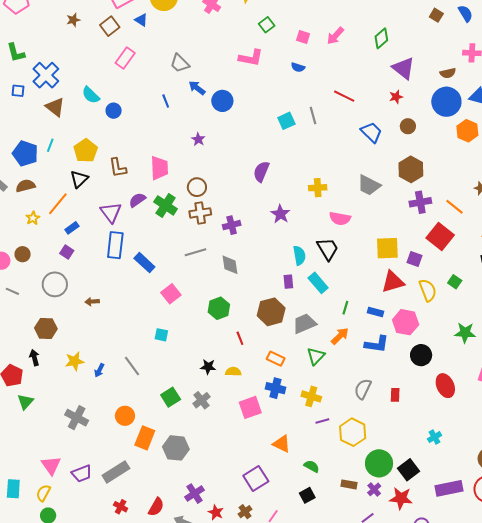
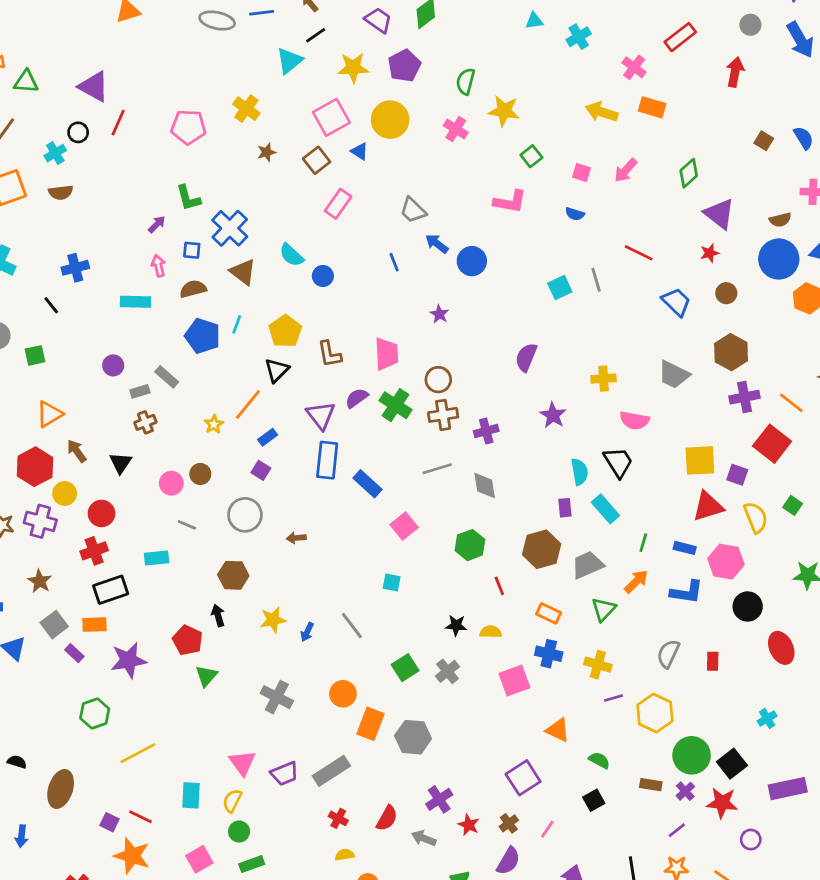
brown semicircle: (26, 186) -> (193, 289), moved

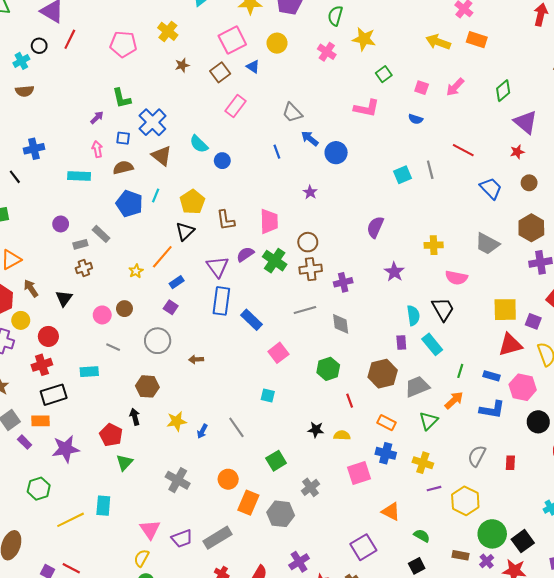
yellow circle: (390, 120) -> (277, 43), size x0.7
gray cross: (447, 671) -> (310, 487), moved
cyan rectangle: (191, 795) -> (103, 506), moved

